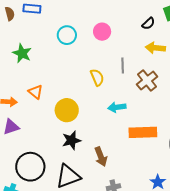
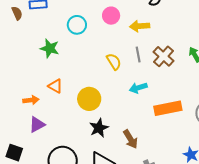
yellow arrow: (155, 48) -> (140, 26), moved
green star: (22, 53) -> (50, 48), moved
gray line: (123, 65) -> (138, 55), moved

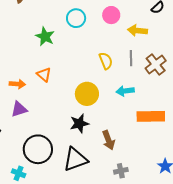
yellow circle: (89, 99) -> (87, 94), moved

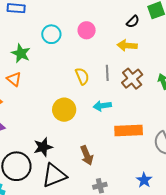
yellow arrow: (137, 30) -> (127, 45), moved
orange triangle: (44, 74) -> (14, 79), moved
black star: (79, 123) -> (43, 147), moved

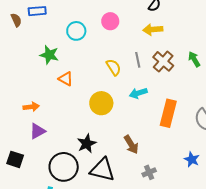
orange triangle: (14, 79) -> (66, 79), moved
orange rectangle: (129, 131) -> (168, 113), turned -64
black triangle: (54, 175) -> (102, 170), turned 44

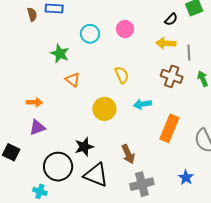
gray line: (138, 60) -> (189, 52), moved
brown cross: (163, 61) -> (172, 76), turned -30
gray cross: (149, 172) -> (142, 184), size x1.6

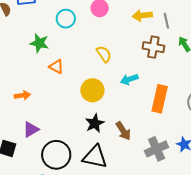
purple triangle: (37, 127) -> (31, 130), moved
black star: (84, 147) -> (95, 123), moved
gray cross: (142, 184) -> (157, 149), moved

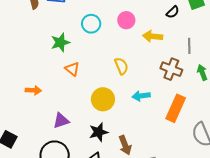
yellow arrow: (142, 15) -> (153, 36), moved
green star: (39, 43) -> (60, 42), turned 30
orange rectangle: (160, 99) -> (176, 108), moved
purple triangle: (31, 130) -> (61, 121), moved

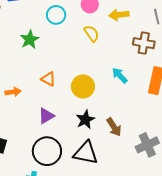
yellow semicircle: (121, 66) -> (92, 33), moved
orange triangle: (72, 69) -> (48, 79), moved
cyan arrow: (141, 96) -> (120, 75), turned 66

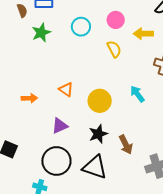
green star: (30, 40) -> (41, 33), moved

